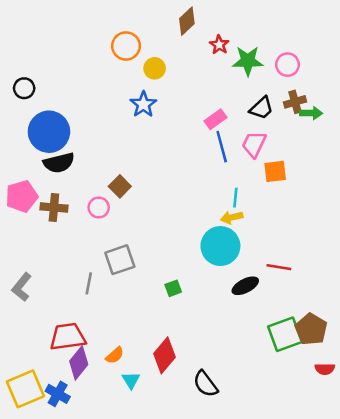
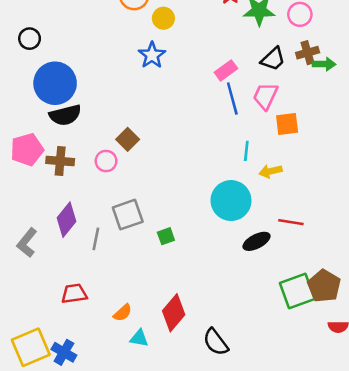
yellow arrow: (232, 217) -> (271, 171), moved
green square: (173, 288) -> (166, 236), moved
red trapezoid: (68, 337) -> (74, 294), size x0.7
purple diamond: (79, 363) -> (67, 220), moved
cyan triangle: (131, 380) -> (139, 338), turned -48

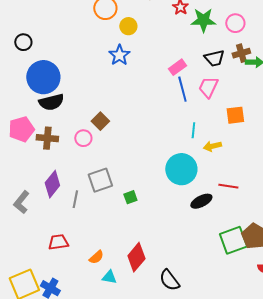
black trapezoid: (273, 59) -> (214, 58), turned 30
orange square: (287, 124) -> (235, 115), moved

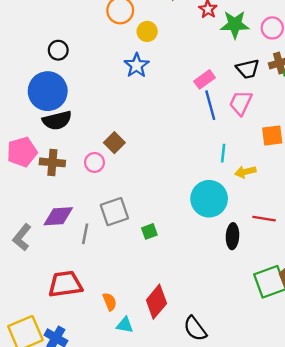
black circle: (23, 42) -> (58, 50), moved
purple diamond: (52, 184) -> (58, 216), turned 48
black ellipse: (201, 201) -> (232, 236), turned -60
red trapezoid: (58, 242) -> (65, 284), size x1.4
orange semicircle: (96, 257) -> (110, 302), turned -70

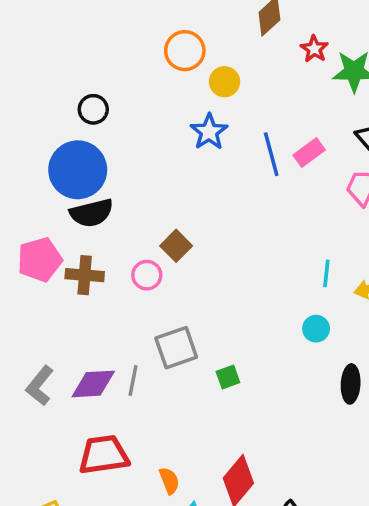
blue line: (210, 105) -> (271, 154), moved
cyan line: (223, 153) -> (326, 273), moved
cyan circle: (209, 199) -> (316, 329), size x0.5
purple diamond: (58, 216) -> (93, 384), moved

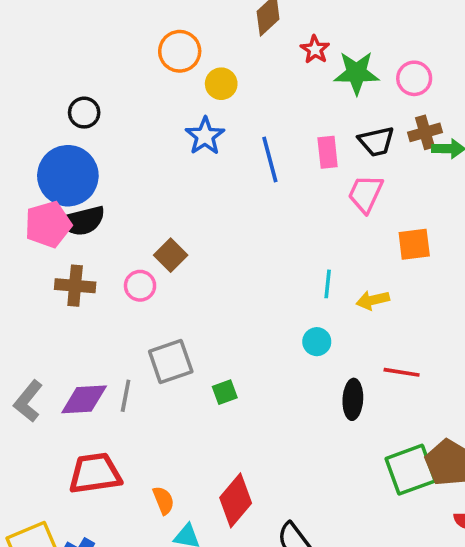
pink rectangle: (309, 153) -> (328, 152), moved, turned -60
pink pentagon: (40, 260) -> (48, 224), moved

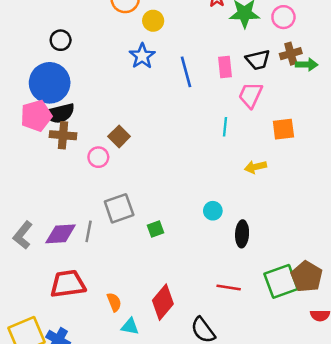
cyan line: (328, 284) -> (225, 127), moved
brown cross: (75, 286) -> (63, 135), moved
cyan circle: (317, 342) -> (213, 211), moved
red line: (402, 372) -> (229, 287), moved

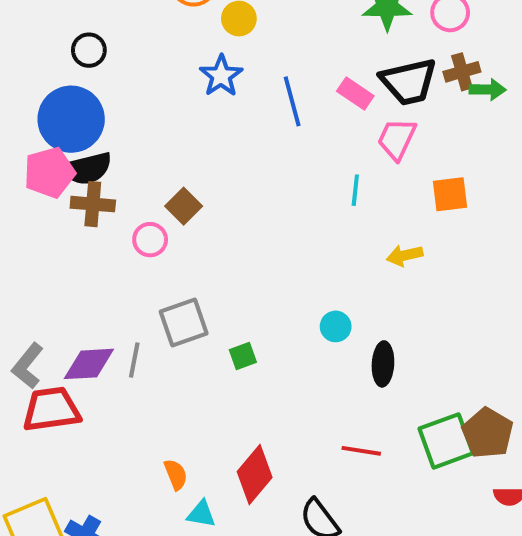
black trapezoid: (258, 60) -> (409, 82), size x1.4
pink rectangle: (225, 67) -> (355, 94), turned -50
red trapezoid: (68, 284) -> (51, 409), moved

